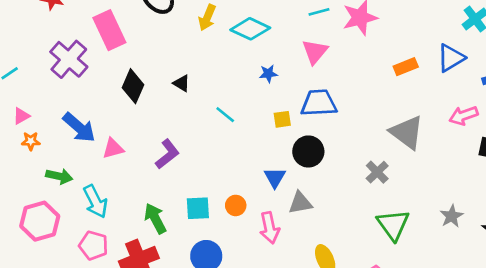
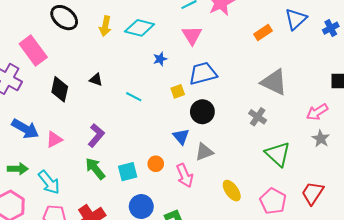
pink arrow: (464, 116) -> (317, 112), moved
green arrow: (155, 218) -> (95, 169), moved

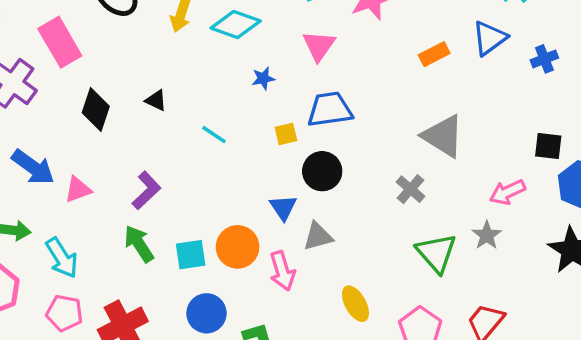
gray star: (321, 139) -> (487, 235), moved
orange circle: (156, 164) -> (238, 247), size x1.6

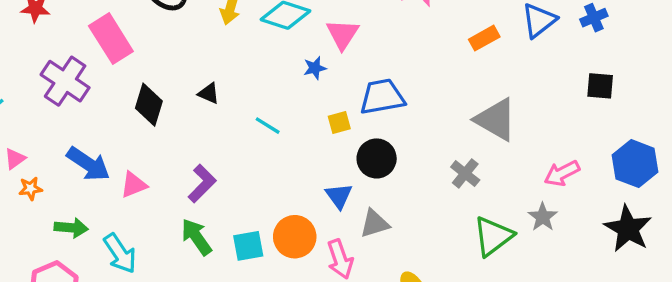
pink triangle: (319, 46) -> (343, 34), moved
blue cross: (544, 59) -> (594, 18), moved
black square: (548, 146) -> (600, 86), moved
green triangle: (436, 253) -> (493, 236), turned 36

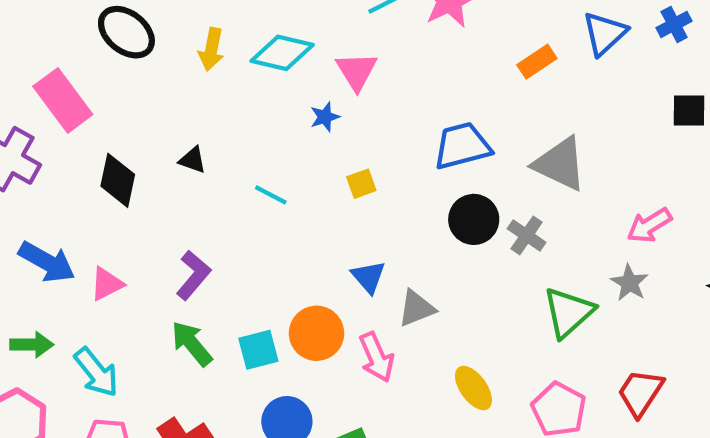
blue trapezoid: (382, 97) -> (462, 146), moved
black circle: (377, 158) -> (474, 219), moved

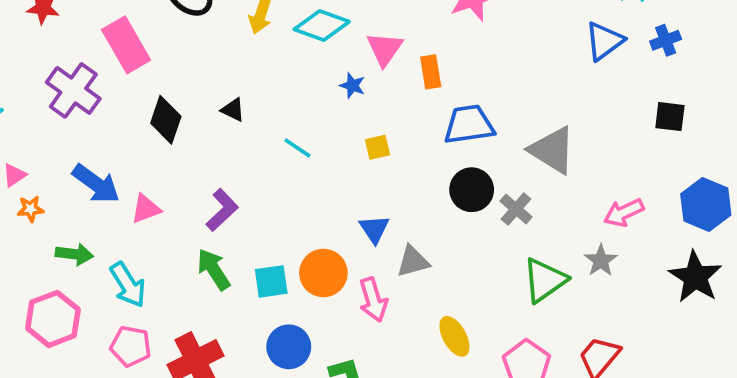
orange rectangle: (537, 62) -> (431, 72), moved, turned -72
blue star: (325, 117) -> (352, 86), turned 30

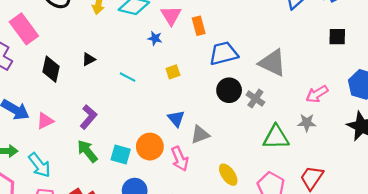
black triangle: (233, 110) -> (89, 59), turned -48
gray star: (601, 261) -> (307, 123), turned -30
green triangle: (545, 280) -> (276, 137), turned 40
cyan square: (271, 281) -> (121, 155), turned 30

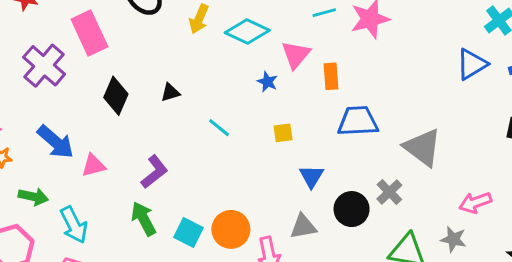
black circle: (229, 90) -> (352, 209), moved
blue triangle: (176, 119) -> (311, 176), moved

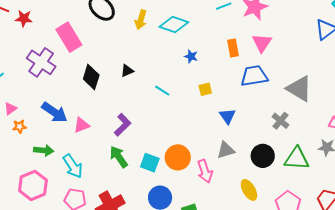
pink triangle: (296, 55) -> (262, 43), moved
black circle: (352, 209) -> (263, 156), moved

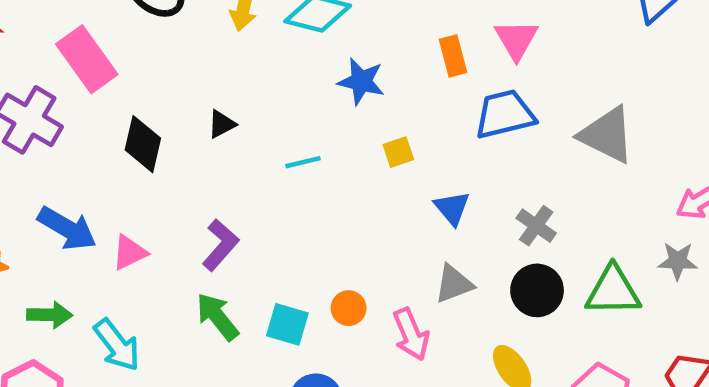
blue star: (191, 56) -> (361, 81), size x1.5
cyan line: (162, 91) -> (303, 162), turned -42
gray cross: (280, 121) -> (536, 226), moved
orange circle: (178, 157) -> (349, 308), size x0.6

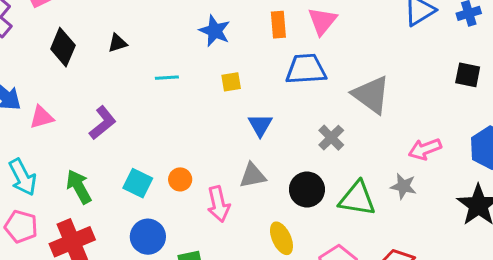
gray cross: (536, 226) -> (331, 138), moved
green arrow: (217, 317) -> (79, 187), moved

